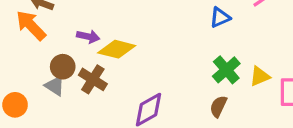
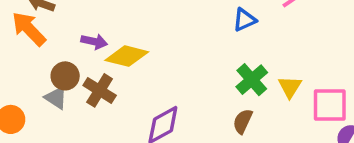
yellow triangle: (260, 76) -> (290, 87), turned -35

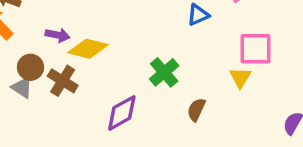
green cross: (252, 80) -> (164, 72), moved
pink square: (330, 105) -> (256, 49), moved

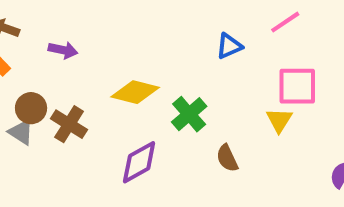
purple arrow: (58, 35) -> (63, 50), moved
yellow diamond: (88, 49) -> (135, 92), moved
brown semicircle: (196, 110) -> (227, 158), turned -50

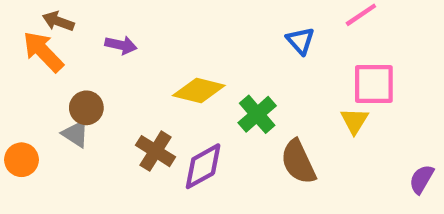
blue triangle: (229, 46) -> (300, 41), turned -48
brown cross: (69, 124) -> (156, 151), moved
brown semicircle: (227, 158) -> (298, 162), size x1.5

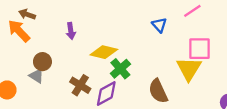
purple arrow: (121, 45) -> (71, 31), moved, turned 70
green cross: (257, 114) -> (120, 69), moved
yellow triangle: (354, 121) -> (189, 69), size x1.6

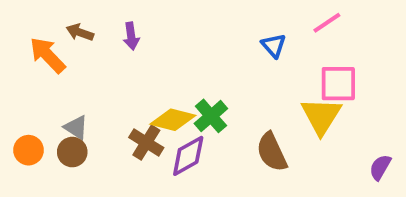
brown arrow: (27, 14) -> (80, 32), moved
purple arrow: (71, 31) -> (131, 36), moved
yellow diamond: (104, 52) -> (173, 120), moved
brown circle: (42, 62) -> (72, 152), moved

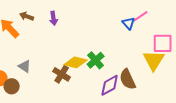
pink line: (327, 23) -> (141, 16), moved
brown circle: (72, 152) -> (12, 86), moved
purple diamond: (188, 156) -> (110, 85), moved

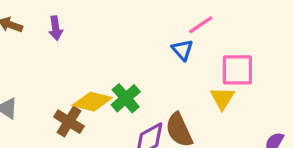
blue triangle: (129, 23) -> (182, 50), moved
yellow triangle: (154, 60) -> (222, 98), size x0.7

